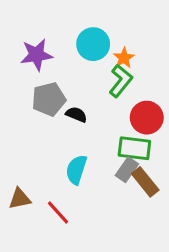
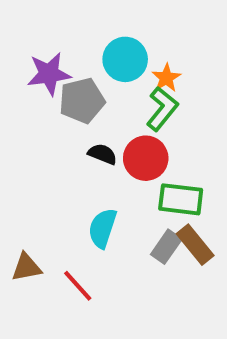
gray pentagon: (49, 99) -> (82, 101), moved
red circle: (147, 118) -> (146, 158), moved
gray rectangle: (127, 170) -> (166, 247), moved

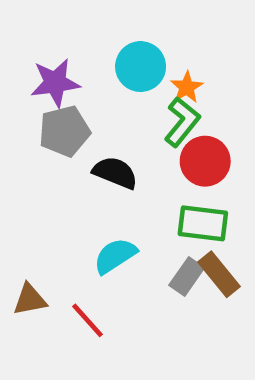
gray pentagon: (82, 101) -> (64, 131), moved
black semicircle: (102, 154) -> (115, 173), size x1.4
red circle: (146, 158) -> (205, 161), moved
cyan semicircle: (102, 228) -> (115, 256), turned 39

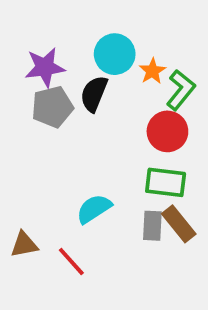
green L-shape: (182, 122) -> (181, 90), moved
black semicircle: (115, 173) -> (94, 94), moved, turned -90
gray rectangle: (187, 277) -> (152, 226), turned -32

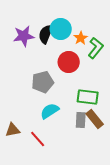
black semicircle: (94, 94) -> (46, 34), moved
gray pentagon: (52, 107) -> (43, 82), moved
red circle: (167, 131) -> (69, 62), moved

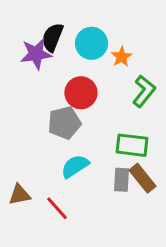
black semicircle: (46, 34) -> (52, 37), moved
green L-shape: (96, 48) -> (144, 91), moved
red circle: (69, 62) -> (81, 93), moved

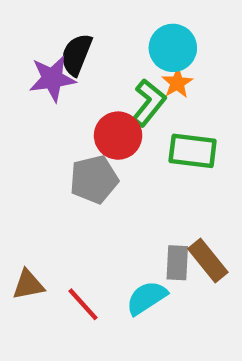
cyan circle: (91, 43) -> (173, 48), moved
green L-shape: (144, 91) -> (149, 103), moved
green rectangle: (132, 145) -> (193, 151), moved
cyan semicircle: (75, 166) -> (147, 298), moved

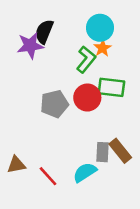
red circle: (118, 136) -> (87, 98), moved

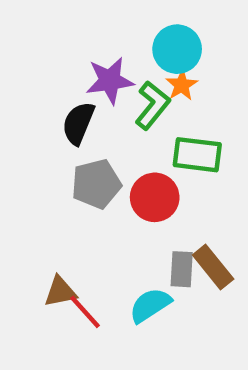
black semicircle: (44, 32) -> (78, 123), moved
purple star: (30, 46) -> (110, 81), moved
red circle: (87, 98) -> (155, 197), moved
brown triangle: (16, 165) -> (60, 292), moved

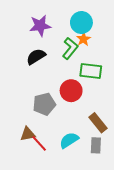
purple star: (110, 81) -> (40, 26), moved
black semicircle: (78, 123) -> (36, 57), turned 36
gray pentagon: (96, 184) -> (44, 104), moved
gray rectangle: (182, 269) -> (96, 145), moved

